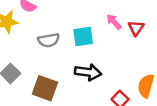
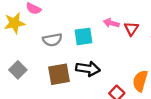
pink arrow: (114, 22) -> (111, 23), turned -32
brown square: (45, 88) -> (59, 74), moved, turned -30

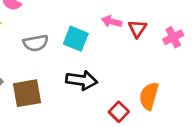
cyan square: (83, 36) -> (76, 39), turned 30
brown square: (59, 74) -> (27, 93), moved

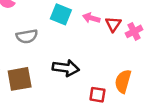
pink cross: (173, 37) -> (134, 31), moved
cyan square: (76, 39) -> (61, 14), moved
red square: (119, 112) -> (97, 95), turned -35

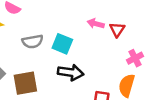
cyan square: (61, 14) -> (62, 44), moved
pink cross: (134, 31) -> (135, 58), moved

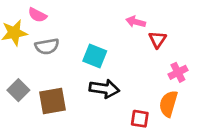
pink arrow: (96, 24) -> (136, 22), moved
gray semicircle: (33, 41) -> (47, 46), moved

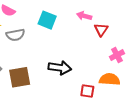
cyan square: (95, 56) -> (47, 20), moved
orange semicircle: (168, 104) -> (110, 79), turned 78

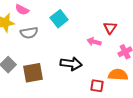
pink arrow: (84, 16) -> (94, 42), moved
cyan square: (47, 20) -> (59, 19), turned 30

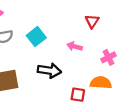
cyan square: (59, 19) -> (36, 37), moved
red triangle: (110, 28) -> (92, 21), moved

